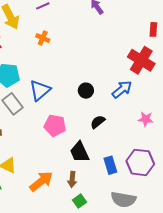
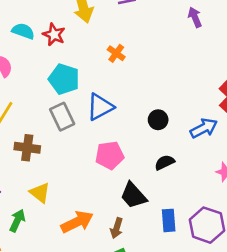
orange cross: (43, 38) -> (116, 53), moved
pink pentagon: (55, 125) -> (110, 155), turned -30
black trapezoid: (80, 152) -> (133, 195), turned -30

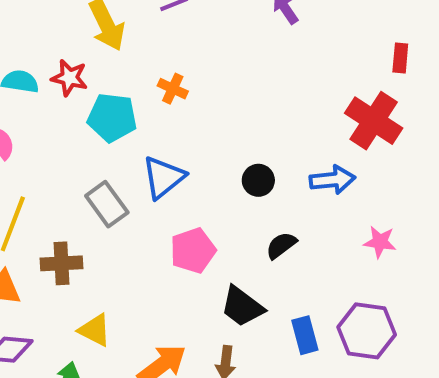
cyan pentagon: (64, 79) -> (112, 117), moved
blue arrow: (204, 128) -> (332, 180), turned 32

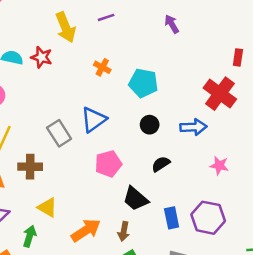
cyan pentagon: (112, 117) -> (143, 83), moved

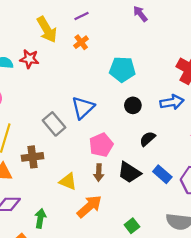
orange cross: (102, 67) -> (81, 42), moved, turned 32
yellow triangle: (47, 207) -> (68, 181), moved
blue rectangle: (172, 218) -> (162, 174), moved, turned -30
brown arrow: (124, 231) -> (99, 173), moved

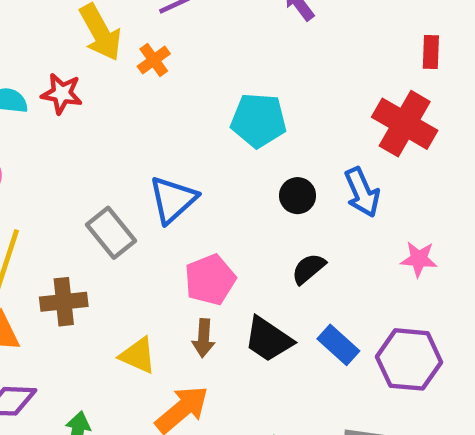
orange cross: (81, 42) -> (154, 60), moved
blue arrow: (172, 102) -> (362, 192), turned 75
black circle: (133, 105) -> (298, 196), moved

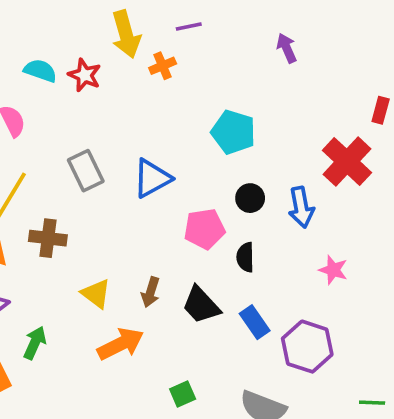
gray rectangle: (111, 233) -> (86, 171), moved
black semicircle: (309, 269) -> (245, 257), turned -64
pink pentagon: (210, 280) -> (205, 229), moved

